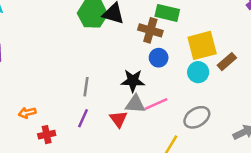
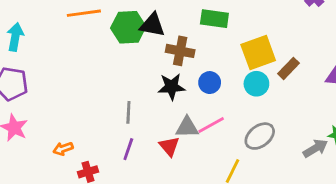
brown cross: (150, 30) -> (180, 51), moved
blue circle: (159, 58) -> (210, 83), moved
black star: (133, 81) -> (171, 87), moved

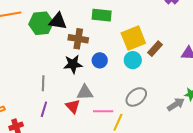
pink line: (211, 125) -> (103, 111), moved, turned 30

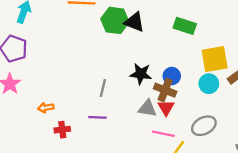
brown cross: (78, 39) -> (165, 90), moved
red triangle: (73, 106) -> (166, 108), moved
purple line: (44, 109) -> (98, 117), turned 63

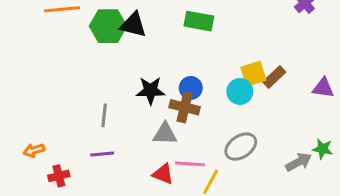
yellow square: (215, 59) -> (253, 74), moved, size x0.7
red triangle: (166, 108) -> (163, 174), moved, turned -30

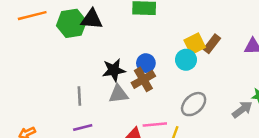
brown cross: (185, 107) -> (143, 79), turned -35
gray triangle: (165, 134) -> (118, 94), moved

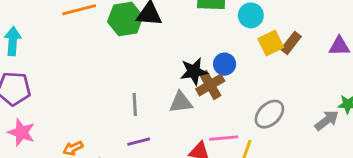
cyan circle: (186, 60) -> (251, 15), moved
blue circle: (146, 63) -> (225, 64), moved
black star: (114, 70) -> (194, 71), moved

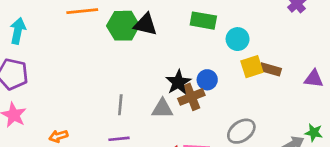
brown rectangle: (291, 43) -> (270, 69), turned 60
black star: (194, 71) -> (178, 82), turned -30

